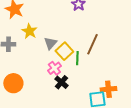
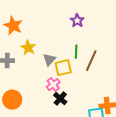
yellow square: (64, 51) -> (63, 68), turned 30
green line: (77, 58) -> (76, 52), moved

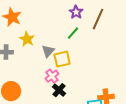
green line: (76, 52) -> (73, 33), moved, turned 40
brown line: (91, 61) -> (98, 19), moved

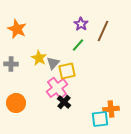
yellow star: (27, 39) -> (39, 58), moved
pink cross: (52, 76) -> (57, 88), size x1.5

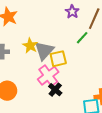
green line: (78, 45) -> (82, 38), moved
gray triangle: (53, 63) -> (44, 51), size x1.5

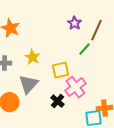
gray triangle: (44, 51) -> (28, 84), moved
pink cross: (48, 76) -> (75, 87), moved

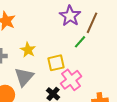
purple star: (74, 23) -> (70, 16), size x1.5

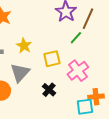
pink cross: (71, 80) -> (78, 71), moved

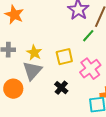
yellow star: (24, 46) -> (34, 53), moved

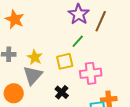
green line: (88, 36) -> (78, 41), moved
pink cross: (90, 69) -> (91, 73), turned 30

